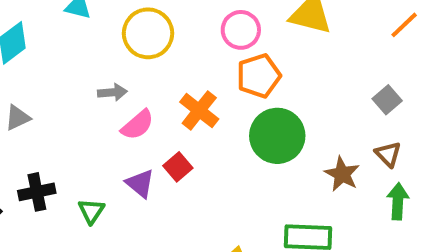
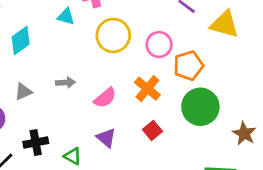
pink circle: (241, 30) -> (159, 45), moved
gray arrow: (112, 92) -> (66, 82), moved
red square: (178, 167) -> (152, 130), moved
green triangle: (91, 211) -> (73, 156), turned -36

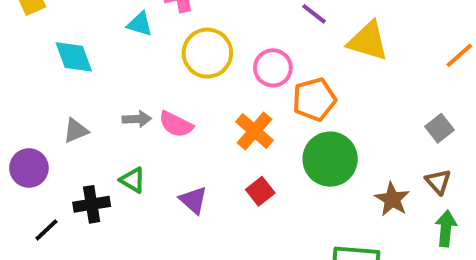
cyan diamond: (21, 40) -> (74, 57), turned -76
pink semicircle: (105, 98) -> (176, 124), moved, turned 65
green triangle: (73, 156) -> (133, 180), moved

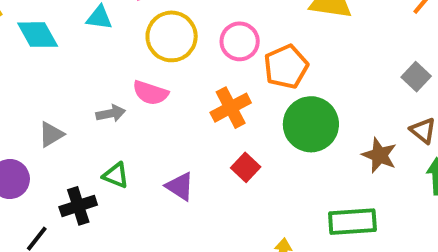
cyan diamond: (74, 57) -> (38, 35), moved
pink semicircle: (176, 124) -> (150, 93), moved
orange cross: (254, 131) -> (231, 108), turned 30

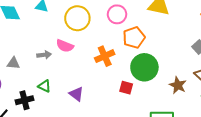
pink circle: (240, 41) -> (117, 14), moved
gray triangle: (51, 134) -> (13, 63), turned 32
red square: (246, 167) -> (126, 88), moved, turned -32

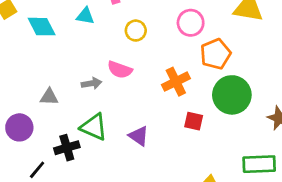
yellow circle: (77, 18) -> (136, 31), size x0.6
green triangle: (44, 86) -> (94, 127), size x1.5
red square: (126, 88) -> (194, 121), moved

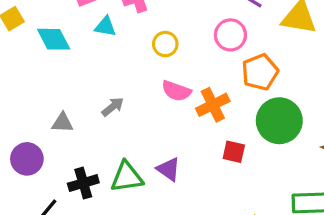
pink semicircle: (120, 70) -> (176, 91), moved
gray arrow: (92, 83) -> (113, 107), turned -30
green triangle: (94, 127) -> (127, 177), moved, turned -32

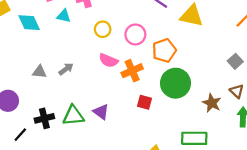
pink circle: (230, 35) -> (135, 34), moved
gray triangle: (62, 123) -> (39, 72), moved

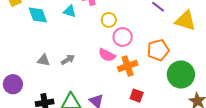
yellow circle: (103, 29) -> (109, 20), moved
pink circle: (135, 34) -> (123, 37), moved
green circle: (175, 83) -> (181, 75), moved

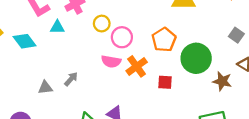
red square: (137, 96) -> (165, 82), moved

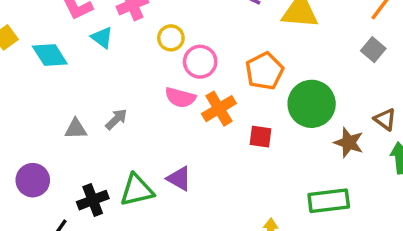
cyan triangle: (57, 27) -> (102, 38), turned 32
gray square: (236, 35) -> (373, 50), moved

